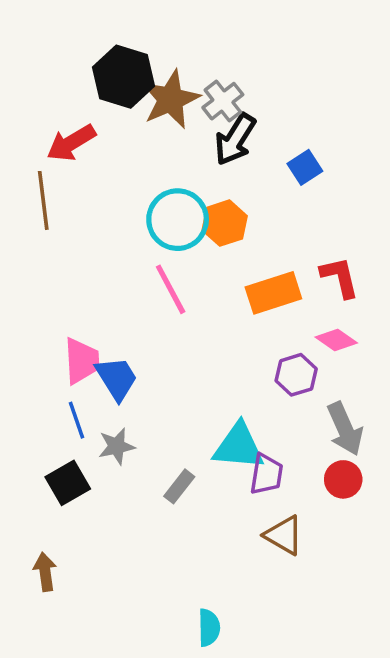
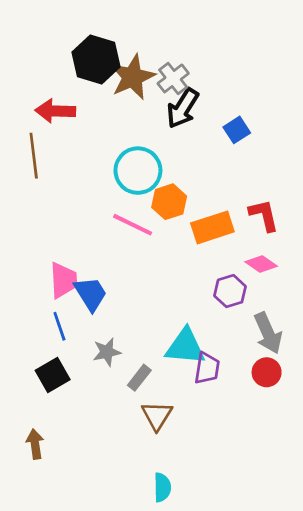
red arrow: (71, 143) -> (55, 111), turned 33
orange hexagon: (225, 223) -> (169, 202), moved
pink line: (171, 289) -> (133, 225), turned -36
gray star: (117, 446) -> (107, 352), moved
brown triangle: (284, 535) -> (157, 416), moved, turned 32

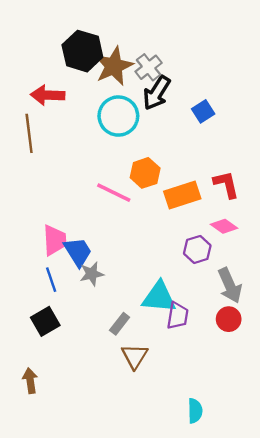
cyan circle: (138, 171) -> (118, 116), moved
gray star: (107, 352) -> (92, 274), moved
cyan semicircle: (162, 487) -> (195, 411), moved

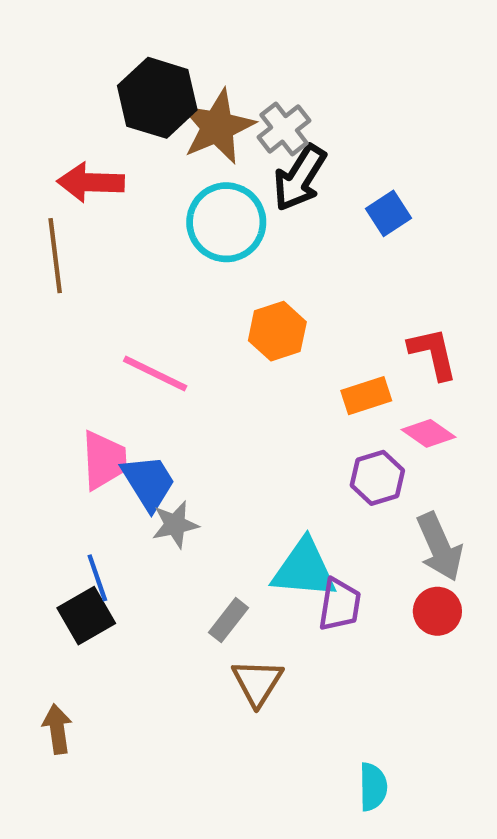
pink line: (114, 193) -> (155, 373), moved
orange rectangle: (182, 195) -> (366, 396), moved, size x0.7
blue line: (51, 280) -> (97, 578), moved

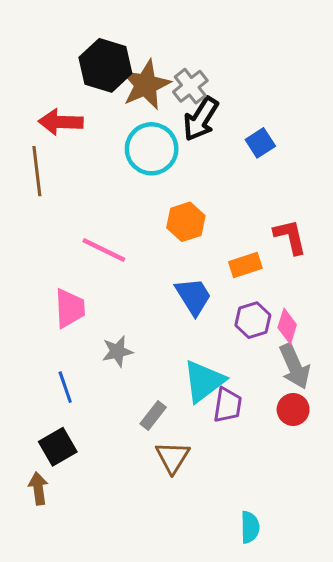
pink diamond: (429, 433) -> (287, 326), moved, turned 72
blue trapezoid: (148, 482) -> (193, 296), moved
cyan triangle: (304, 569) -> (204, 381), turned -42
black square: (86, 616) -> (58, 447), moved

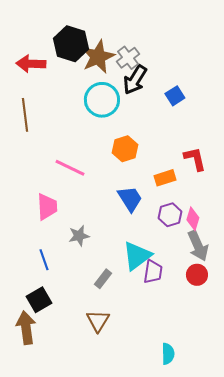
red arrow: (61, 122) -> (31, 64), moved
brown triangle: (172, 457) -> (98, 321), moved
brown arrow: (38, 488) -> (26, 328), size x1.5

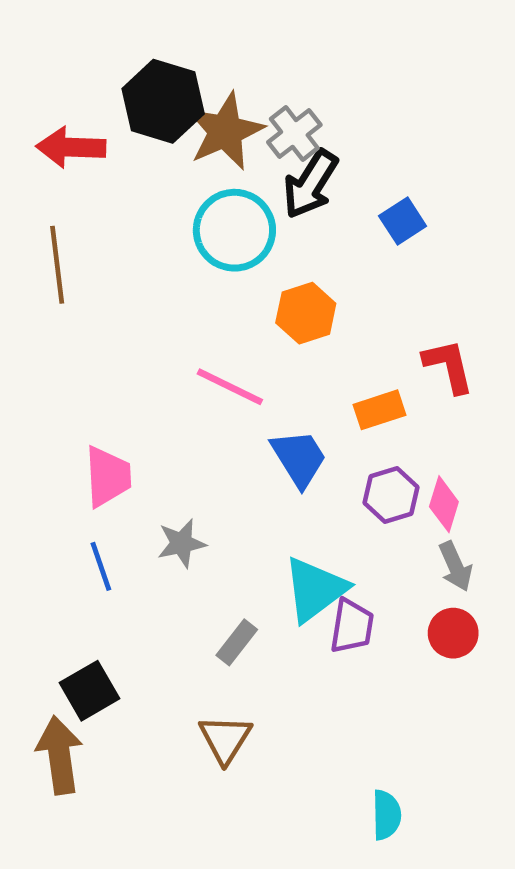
orange hexagon: (125, 149) -> (306, 313), moved
pink line: (70, 168) -> (230, 387), moved
gray arrow: (198, 246) -> (455, 566), size x0.7
blue line: (44, 260) -> (101, 566), moved

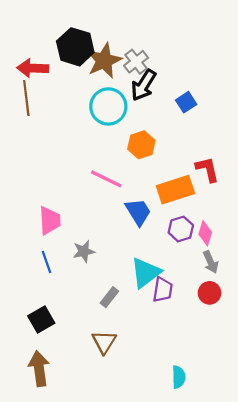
brown line: (57, 265) -> (26, 98), moved
orange rectangle: (379, 410) -> (175, 190), size x1.6
brown arrow: (59, 755) -> (39, 369), moved

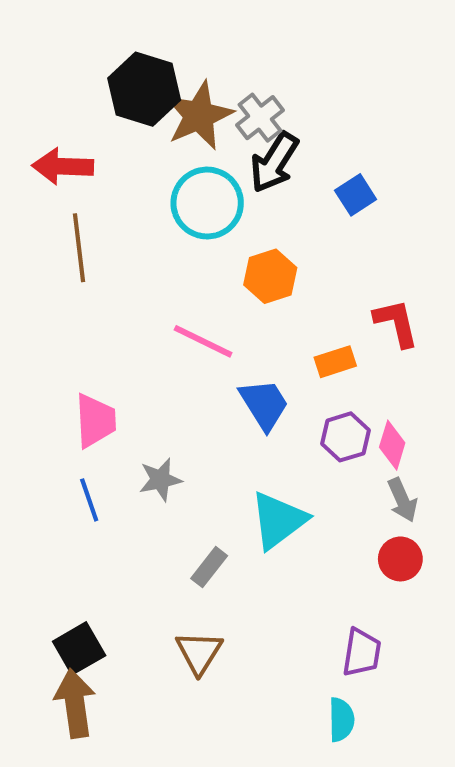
red arrow: (33, 68) -> (63, 166), moved
brown line: (26, 98) -> (79, 248), moved
orange rectangle: (175, 190) -> (335, 362), size x0.6
purple trapezoid: (163, 290) -> (362, 653), moved
black square: (41, 320) -> (79, 648), moved

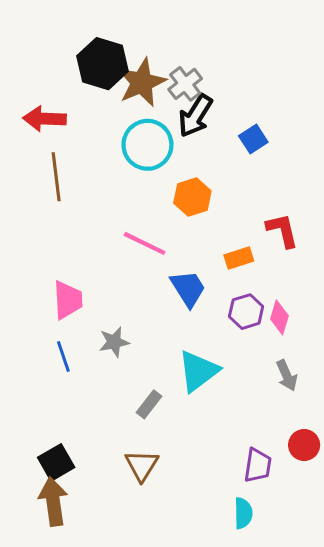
gray arrow: (402, 500) -> (287, 375), moved
red circle: (400, 559) -> (304, 445), moved

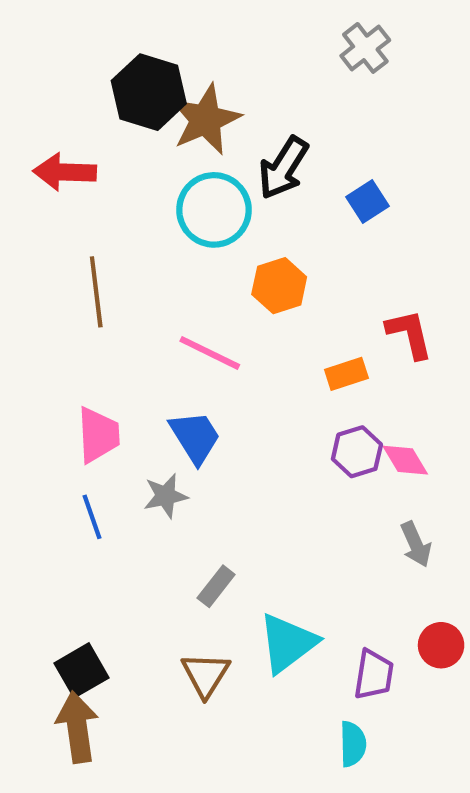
gray cross: (185, 84) -> (365, 48), moved
brown line: (56, 177) -> (96, 292), moved
blue trapezoid: (188, 288) -> (195, 437), moved
pink diamond: (279, 317) -> (405, 460), turned -48
cyan triangle: (198, 371) -> (288, 643), moved

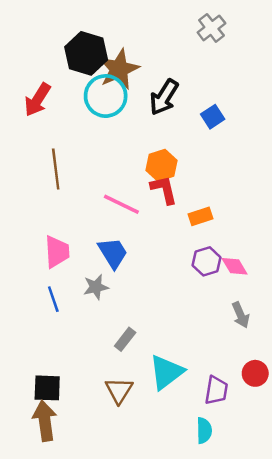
red arrow: (65, 172) -> (37, 100), turned -60
cyan circle: (214, 210) -> (106, 96), moved
red L-shape: (410, 334) -> (164, 190), moved
black square: (81, 670) -> (47, 388), turned 32

